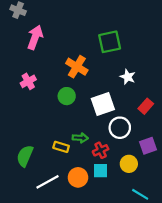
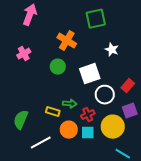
red rectangle: (146, 106) -> (128, 86), moved
yellow circle: (129, 164) -> (113, 127), size x1.5
orange circle: (78, 177) -> (69, 130), moved

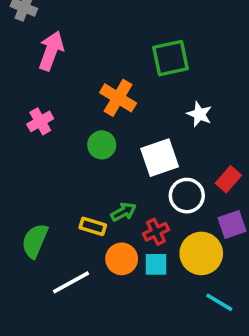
green arrow: (70, 104) -> (123, 212), turned -32

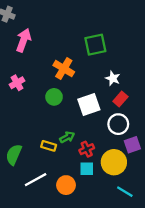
red rectangle: (228, 179) -> (120, 99), moved
white circle: (187, 196) -> (118, 124), moved
orange circle: (122, 259) -> (66, 185), moved

